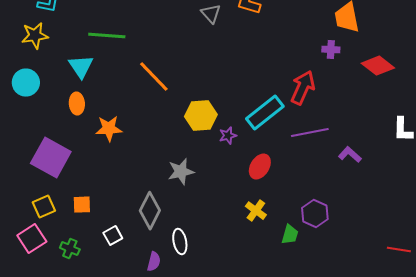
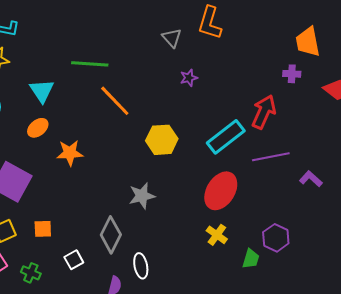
green line: (107, 36) -> (90, 64), moved
orange ellipse: (77, 104) -> (38, 128), turned 55
purple star: (228, 136) -> (189, 78), moved
red ellipse: (260, 167) -> (221, 191), size x1.5

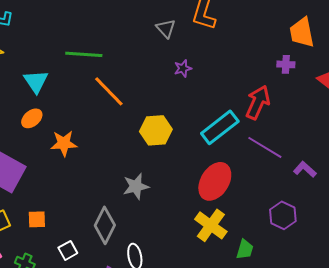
purple line: (271, 157) -> (265, 147), turned 42
yellow cross: (217, 235) -> (211, 225), size x1.5
purple hexagon: (276, 238) -> (283, 215), moved

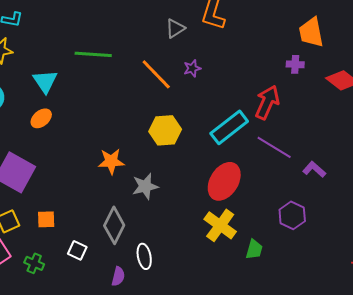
gray triangle: (166, 28) -> (175, 28), turned 40
orange line: (109, 91) -> (156, 74), moved
orange star: (64, 143) -> (111, 161), moved
white square: (68, 250) -> (77, 250), turned -36

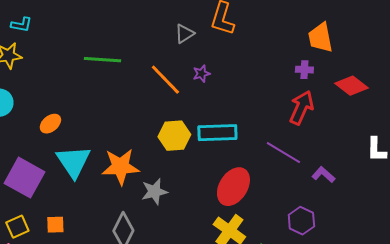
cyan triangle: (45, 81) -> (73, 162), moved, size x1.4
red arrow: (267, 102) -> (301, 108), moved
cyan rectangle: (229, 127) -> (217, 133), moved, turned 36
orange star: (111, 161) -> (120, 167), size x1.4

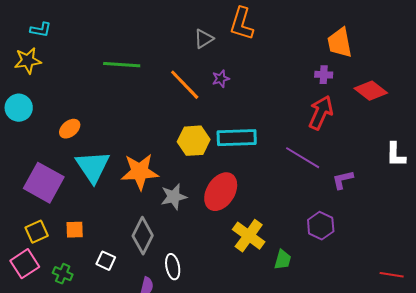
purple L-shape: (323, 175) -> (343, 180), turned -55
red ellipse: (233, 187) -> (221, 192), moved

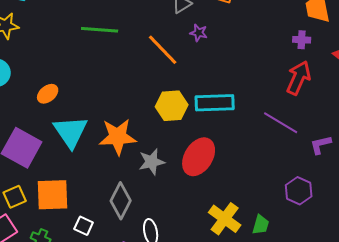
purple star: (221, 79) -> (199, 33), moved, turned 30
orange square: (75, 230) -> (53, 195), size x1.8
yellow cross: (249, 236) -> (225, 219), moved

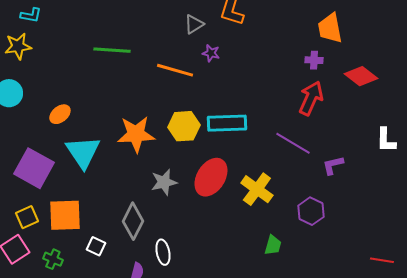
orange line: (163, 50) -> (175, 70), turned -30
orange star: (118, 137) -> (136, 134), moved
yellow cross: (225, 219) -> (257, 189), moved

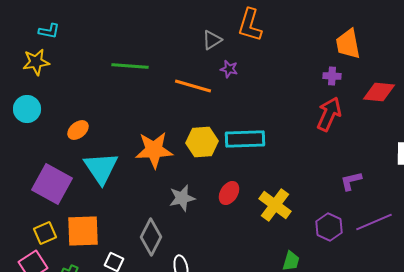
red diamond: (361, 76) -> (379, 92), turned -32
purple line: (293, 143) -> (374, 222), moved, turned -54
red ellipse: (211, 177) -> (229, 193), size x0.6

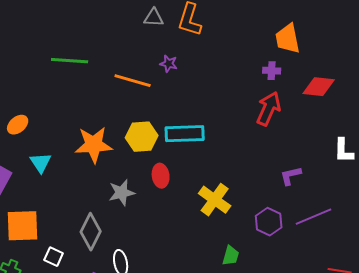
gray triangle: (212, 40) -> (154, 18), moved, turned 35
cyan triangle: (101, 168) -> (41, 163), size x0.6
red ellipse: (229, 193) -> (161, 176), moved, turned -40

